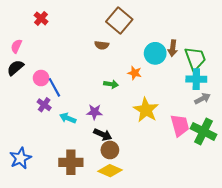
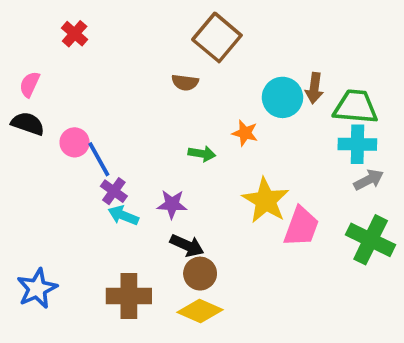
green trapezoid: (195, 58) -> (356, 107), turned -65
black semicircle: (15, 68) -> (28, 124), turned 60
purple cross: (44, 105) -> (114, 191), moved
pink trapezoid: (180, 125) -> (301, 227), moved, turned 35

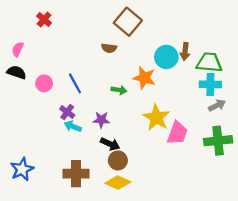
orange star: (245, 133) -> (144, 78), size x1.5
blue line: (99, 159) -> (75, 83), moved
green cross: (371, 240) -> (218, 141), turned -32

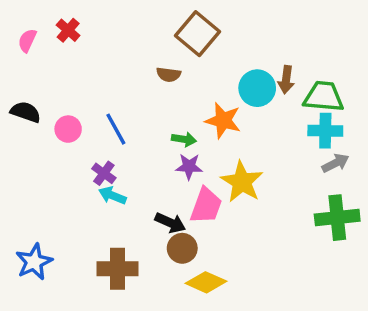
pink semicircle: (18, 49) -> (27, 40), moved
purple star: (101, 120) -> (189, 167), moved
pink trapezoid: (177, 133) -> (206, 206), moved
yellow diamond: (118, 183) -> (206, 282), moved

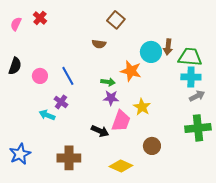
brown square: (198, 34) -> (116, 20), size x0.7
black semicircle: (26, 112) -> (15, 66), turned 90
yellow star: (242, 182) -> (142, 107), size x0.7
cyan arrow: (112, 195) -> (47, 115), moved
brown circle: (182, 248) -> (152, 146), moved

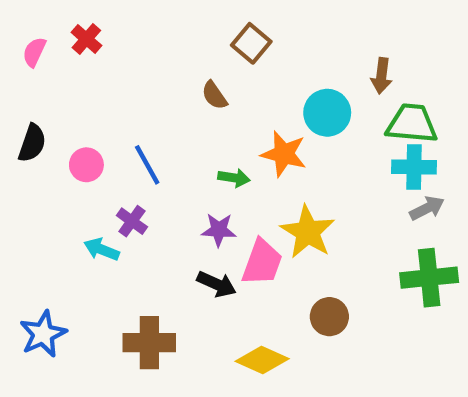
brown semicircle: (99, 44) -> (214, 95), turned 48
brown arrow: (168, 47) -> (381, 76), moved
purple star: (111, 98) -> (219, 230), moved
yellow star: (142, 107) -> (308, 232), size x1.4

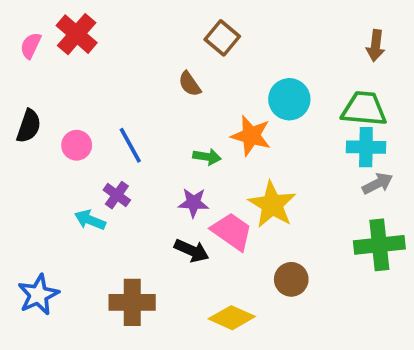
red cross: (86, 39) -> (77, 34), size x1.5
brown arrow: (381, 76) -> (376, 46), moved
pink trapezoid: (262, 262) -> (232, 231), turned -75

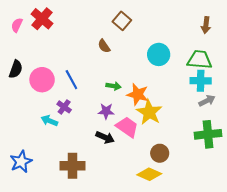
orange star: (251, 136) -> (138, 94), moved
pink circle: (77, 145) -> (42, 80), size x1.5
yellow diamond: (232, 318) -> (149, 174), moved

